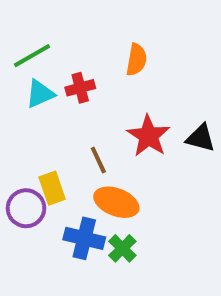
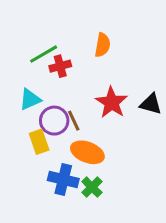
green line: (32, 56) -> (44, 54), moved
cyan triangle: (40, 94) -> (30, 99), moved
purple circle: (26, 208) -> (54, 121), moved

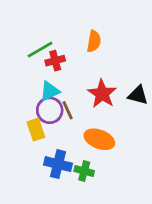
cyan triangle: (30, 99) -> (50, 91), moved
orange ellipse: (87, 152) -> (99, 139), moved
green cross: (92, 187) -> (84, 171), turned -30

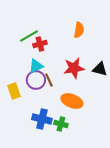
orange semicircle: (94, 41) -> (79, 30), moved
red star: (102, 94) -> (74, 68), turned 30
yellow rectangle: (36, 130) -> (14, 91), moved

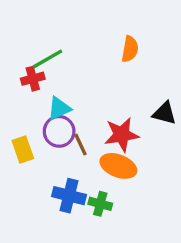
red cross: (40, 44) -> (33, 79), moved
red star: (74, 68) -> (122, 135), moved
brown line: (49, 80) -> (80, 145), moved

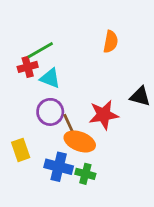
cyan triangle: (59, 108) -> (50, 78), moved, turned 45
yellow rectangle: (23, 149) -> (21, 150), moved
orange ellipse: (118, 166) -> (80, 141), moved

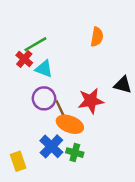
red cross: (28, 67) -> (24, 59), turned -35
yellow rectangle: (21, 150) -> (18, 161), moved
blue cross: (59, 167) -> (51, 146), turned 30

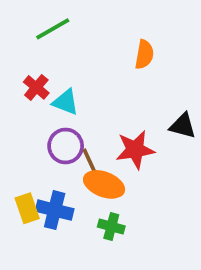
green line: (35, 44) -> (53, 29), moved
blue cross: (51, 146) -> (55, 210), moved, turned -30
yellow rectangle: (18, 161) -> (27, 208), moved

